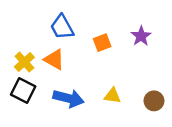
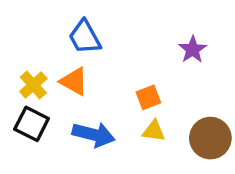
orange square: (102, 43) -> (148, 97), moved
brown circle: (154, 101) -> (210, 138), size x1.5

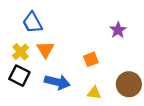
blue trapezoid: (85, 37) -> (32, 22), moved
orange triangle: (74, 81) -> (45, 50), turned 30
yellow triangle: (154, 131) -> (94, 93), moved

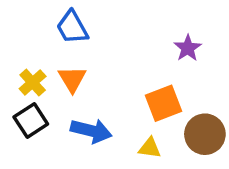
blue trapezoid: (32, 22) -> (72, 27), moved
orange square: (91, 59) -> (164, 103), moved, size x1.5
black square: (19, 76) -> (31, 120), turned 30

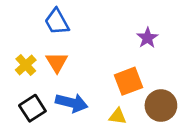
black square: (31, 120) -> (32, 108), moved

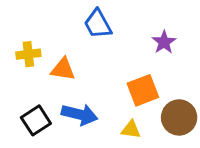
blue trapezoid: (57, 22) -> (98, 24), moved
orange triangle: (57, 62) -> (63, 69), turned -50
yellow cross: (26, 65) -> (28, 54), moved, turned 35

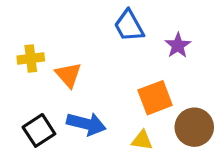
blue trapezoid: (98, 24) -> (129, 26), moved
orange triangle: (63, 69) -> (68, 75), turned 40

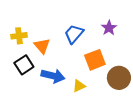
blue trapezoid: (129, 26) -> (74, 34), moved, turned 70
black square: (39, 130) -> (24, 65), moved
yellow triangle: (142, 140) -> (79, 86), moved, turned -32

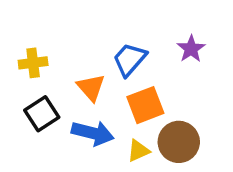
orange triangle: (42, 46) -> (91, 87), moved
orange square: (95, 60) -> (145, 105), moved
brown circle: (119, 78) -> (179, 142), moved

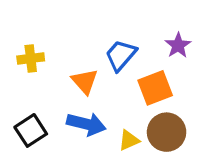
orange square: (145, 105) -> (155, 88), moved
black square: (42, 114) -> (31, 130), moved

